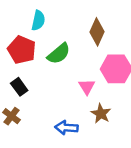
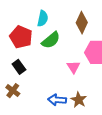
cyan semicircle: (38, 20) -> (43, 18), moved
brown star: (101, 114) -> (79, 100), moved

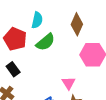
pink triangle: (74, 67) -> (69, 83), moved

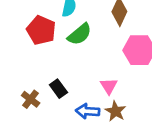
black rectangle: (13, 69) -> (58, 89), moved

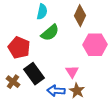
red pentagon: (41, 30) -> (19, 48), moved
black rectangle: (58, 89) -> (34, 74), size x1.5

